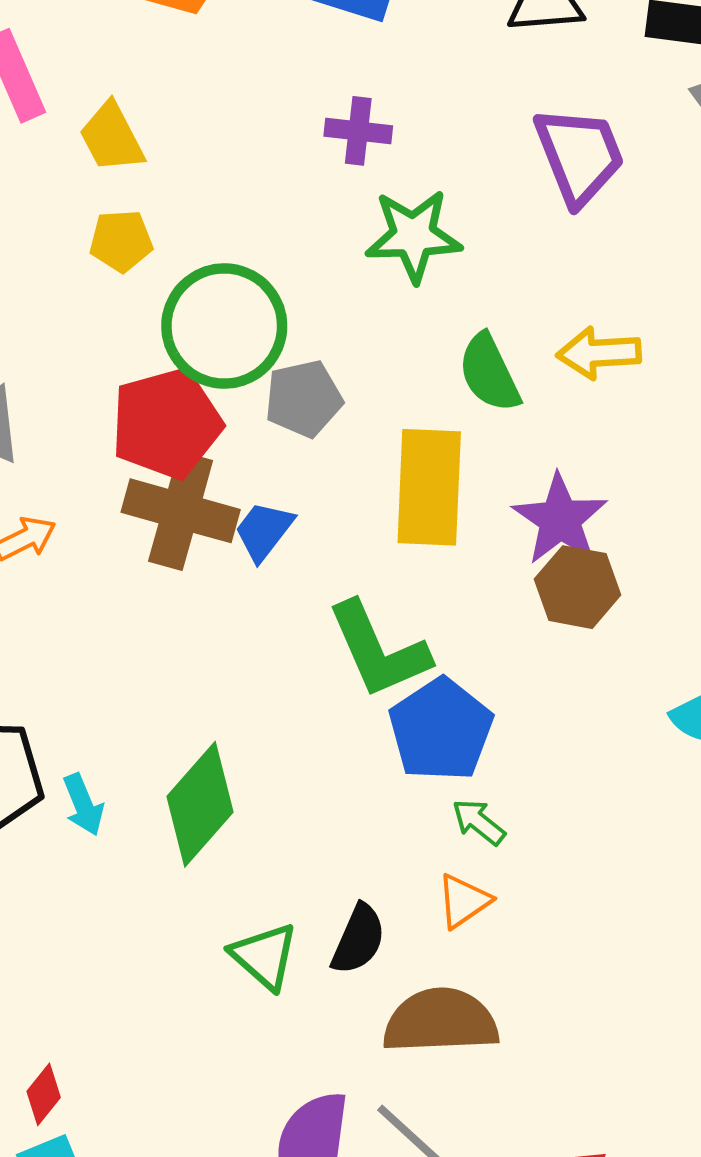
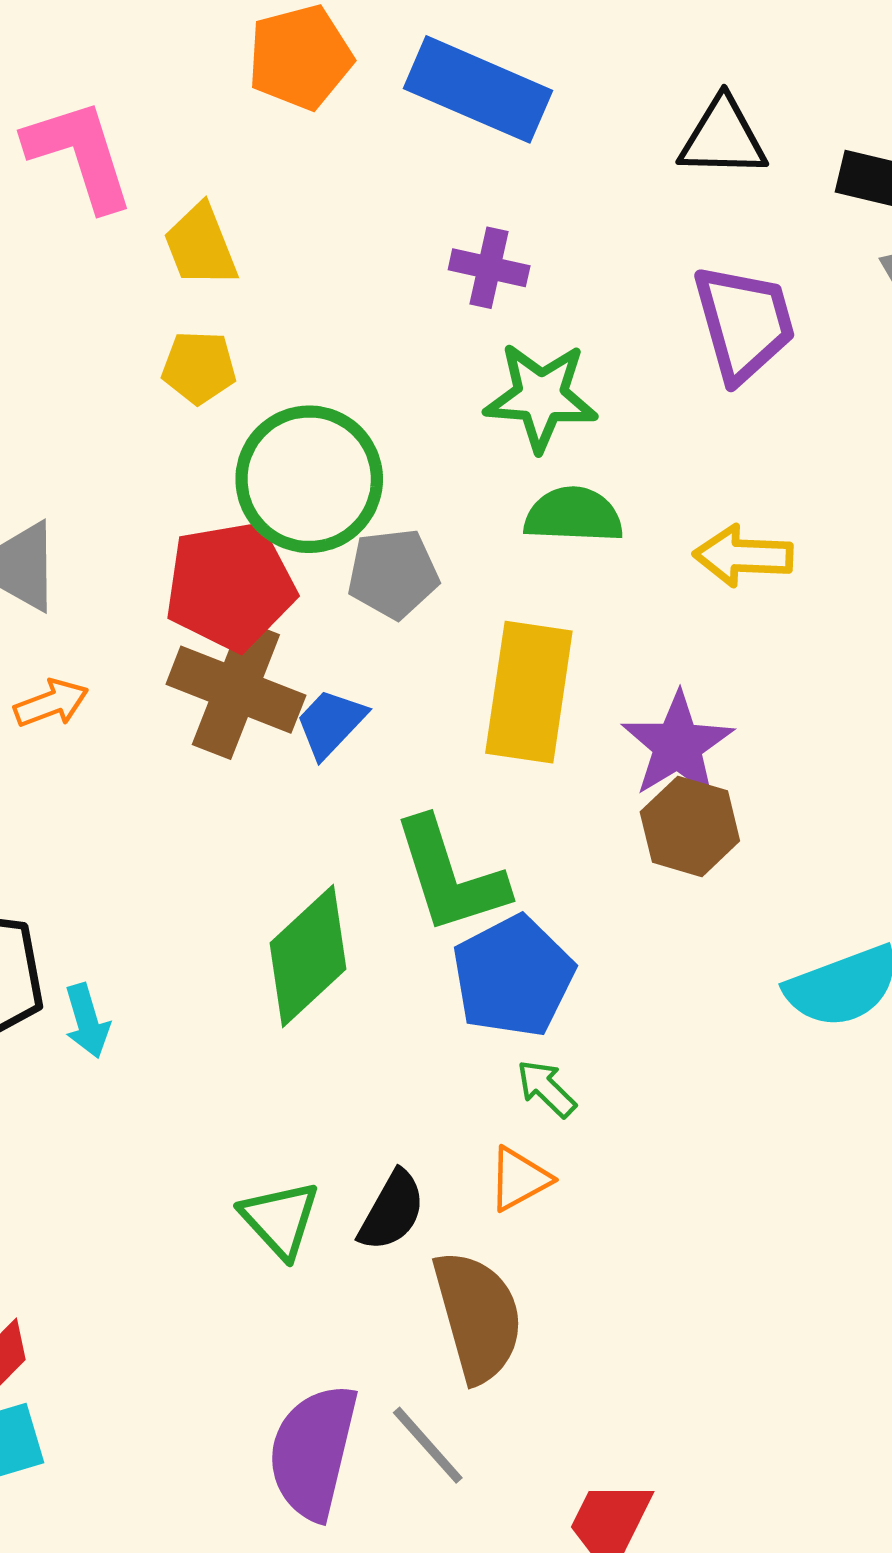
green semicircle: (489, 373) -> (573, 515), moved, turned 112
green diamond: (200, 804) -> (308, 956), moved
brown semicircle: (441, 1021) -> (478, 1316), turned 71

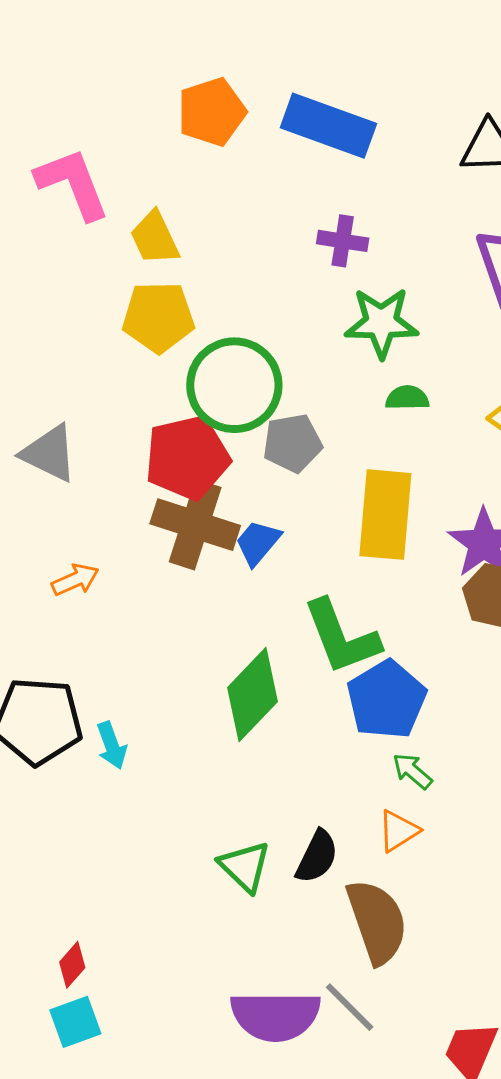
yellow pentagon: (199, 367) -> (158, 317), size x1.5
green semicircle: (573, 515) -> (407, 398), size x0.7
orange arrow: (51, 703) -> (75, 580), moved
purple semicircle: (313, 1452) -> (275, 1016), turned -100

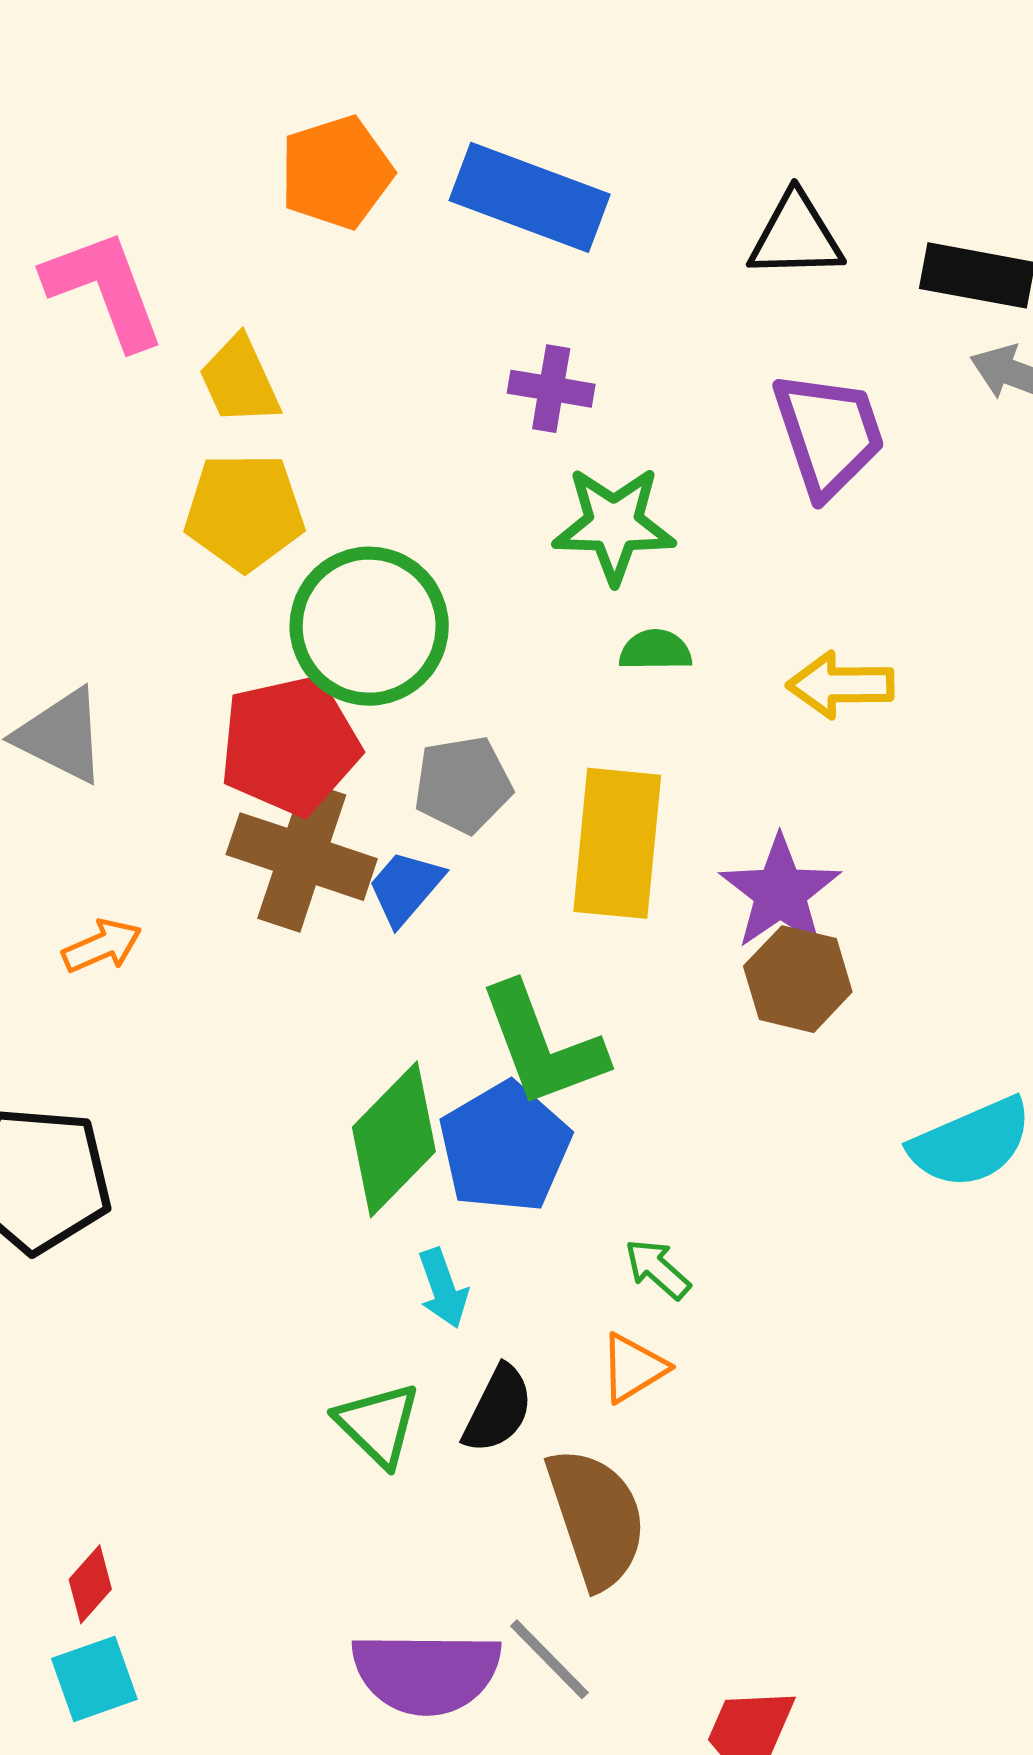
gray pentagon: (292, 443) -> (463, 785), moved
blue pentagon: (386, 700) -> (505, 1147), moved
cyan arrow: (112, 745) -> (443, 1288), moved

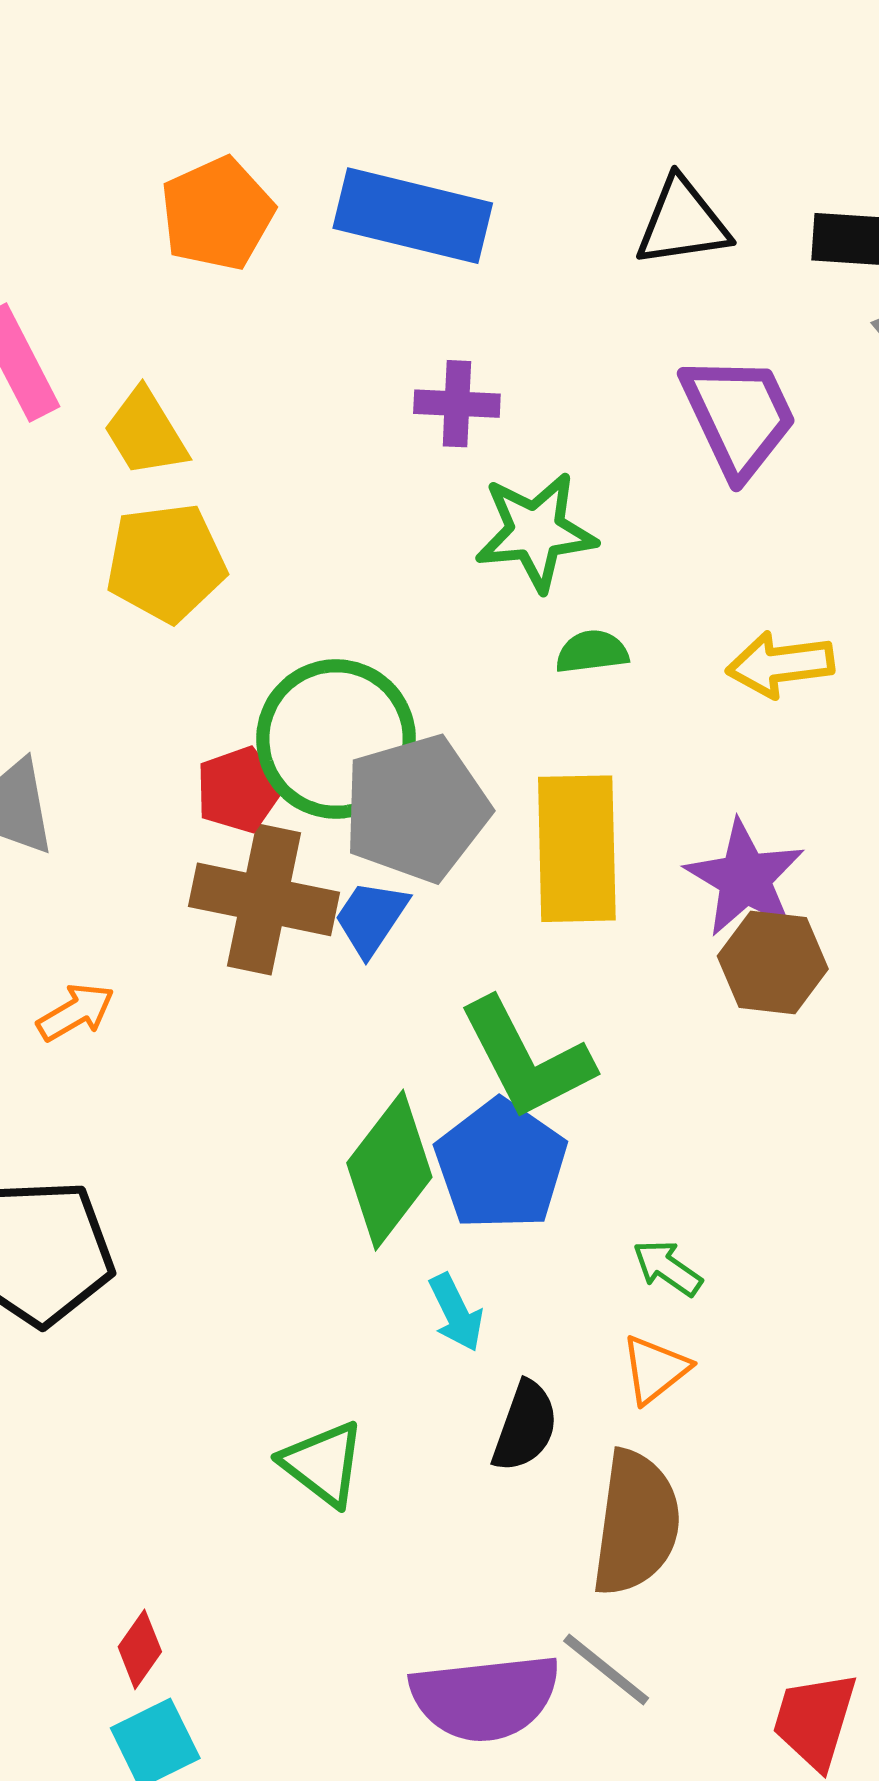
green circle: (369, 626) -> (336, 739), moved
red pentagon: (290, 745) -> (239, 790), size x0.6
gray pentagon: (463, 785) -> (416, 808), size x1.5
green triangle: (378, 1424) -> (323, 1464), moved
brown semicircle: (596, 1518) -> (636, 1523), turned 33

